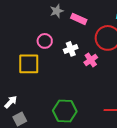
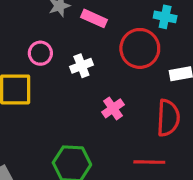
pink cross: (91, 60) -> (113, 108), moved

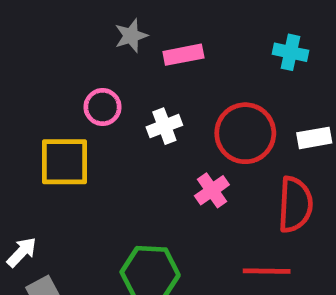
pink rectangle: (94, 18) -> (183, 55), turned -35
red circle: (140, 48) -> (245, 133), moved

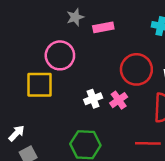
pink circle: (103, 107) -> (60, 55), size x1.5
white cross: (164, 126) -> (93, 99), moved

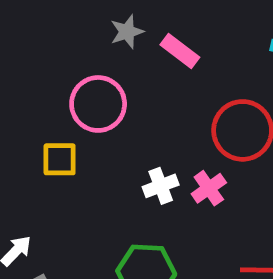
pink rectangle: (103, 27) -> (180, 51), turned 48
yellow square: (40, 85) -> (60, 159), size x0.7

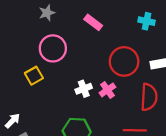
gray star: (127, 32) -> (47, 13), moved
yellow square: (60, 159) -> (34, 76), turned -30

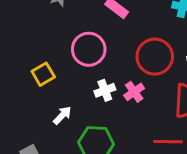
pink circle: (53, 48) -> (89, 49), moved
white arrow: (13, 121) -> (62, 115), moved

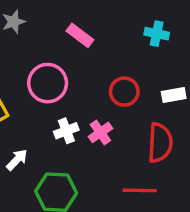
red circle: (155, 57) -> (124, 92), size x0.7

